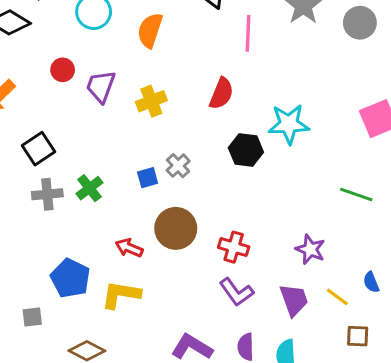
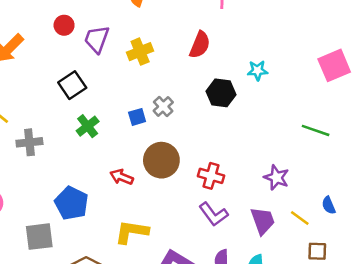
cyan star: (289, 124) -> (257, 70), size x0.6
black square: (39, 149) -> (72, 85), moved
gray cross: (47, 194) -> (29, 142), moved
yellow L-shape: (121, 295) -> (132, 232), moved
gray square: (32, 317) -> (39, 237), size x1.6

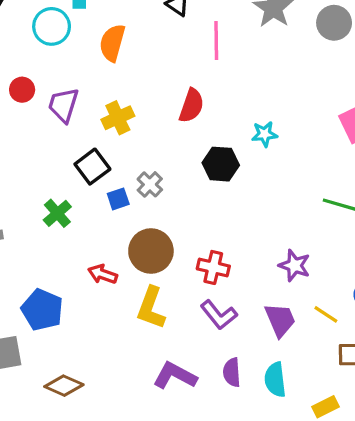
black square: (72, 85) -> (92, 167), moved
yellow L-shape: (132, 232) -> (151, 308), moved, turned -76

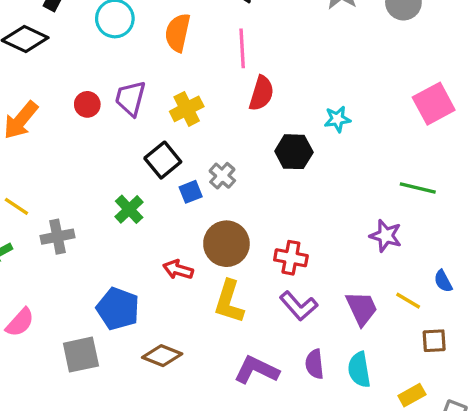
pink line: (216, 41) -> (242, 48), moved
red circle: (22, 90) -> (87, 104), moved
purple star: (295, 266) -> (386, 236), moved
brown diamond: (64, 386) -> (162, 356), moved

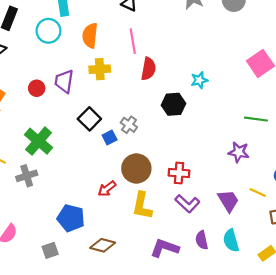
yellow cross: (187, 109) -> (100, 69), moved, turned 30
green cross: (129, 209) -> (39, 141), moved, size x1.5
red arrow: (178, 270) -> (107, 189), turned -48
gray square: (81, 355) -> (50, 250), size x0.7

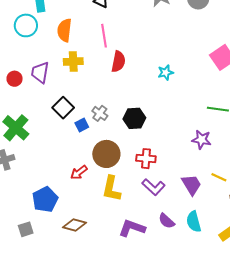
black hexagon: (173, 104) -> (134, 118), moved
blue pentagon: (71, 218) -> (45, 199), turned 30
purple semicircle: (202, 240) -> (166, 221), turned -36

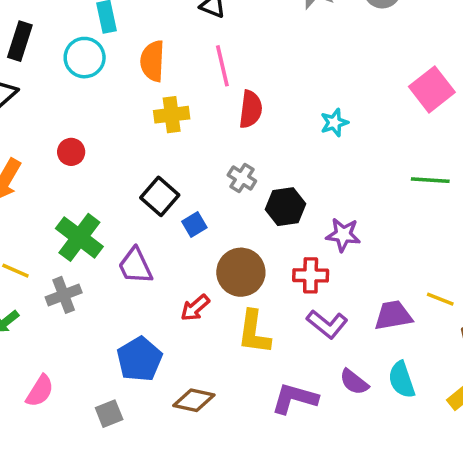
purple trapezoid: (40, 72) -> (135, 266), moved, turned -30
gray cross: (100, 113) -> (242, 178), moved
purple star: (202, 140) -> (343, 235), moved
purple trapezoid: (191, 185) -> (393, 315), turned -65

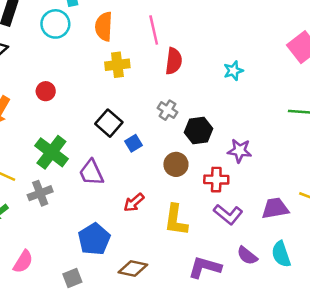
brown circle: (241, 272) -> (176, 164), moved, size x0.7

